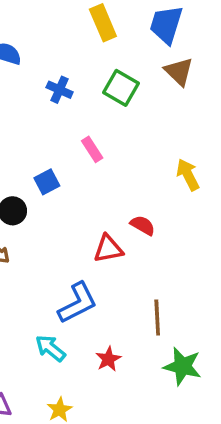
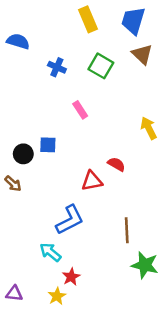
blue square: (47, 182) -> (48, 145), moved, turned 30
red star: (108, 359) -> (71, 277), moved

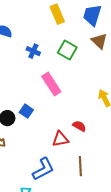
pink rectangle: (80, 110) -> (51, 84), size x1.6
blue square: (48, 145) -> (26, 111), turned 32
brown line: (127, 230) -> (80, 166), moved

